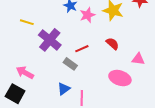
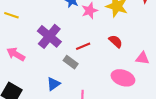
yellow line: (27, 22) -> (11, 15), moved
pink arrow: (25, 73) -> (16, 54), moved
blue triangle: (64, 89) -> (53, 84), moved

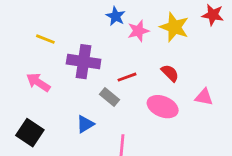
yellow line: (11, 15) -> (45, 39), moved
purple cross: (49, 36) -> (84, 62), turned -35
pink ellipse: (123, 78) -> (163, 107), moved

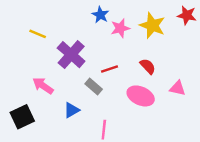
purple cross: (84, 62) -> (71, 55), turned 32
pink arrow: (38, 82) -> (43, 86), moved
black square: (30, 133) -> (22, 117), turned 30

